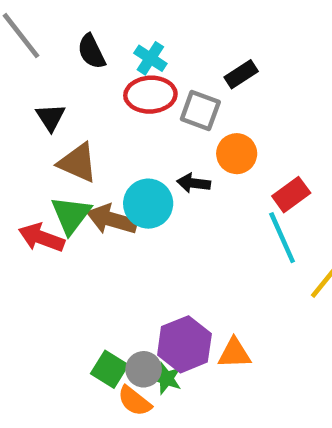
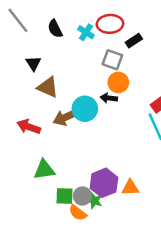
red ellipse: (150, 95) -> (110, 24), moved
orange circle: (237, 154) -> (118, 82), moved
green triangle: (71, 215) -> (44, 170), moved, turned 45
brown arrow: (112, 219) -> (66, 117), turned -40
green square: (110, 369) -> (65, 196), turned -30

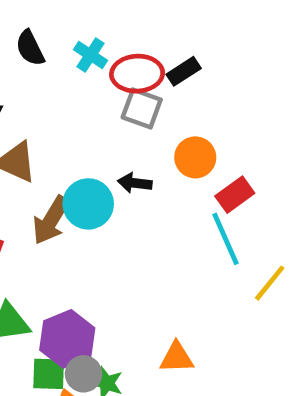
red ellipse: (110, 24) -> (137, 74), moved
orange circle: (118, 82) -> (195, 157), moved
brown arrow: (66, 117) -> (51, 220), turned -35
purple hexagon: (104, 183) -> (67, 339), moved

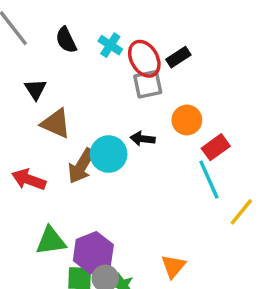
red ellipse: (137, 74) -> (144, 59), turned 63
gray square: (142, 109) -> (148, 84), turned -32
orange triangle: (177, 358) -> (173, 266), turned -48

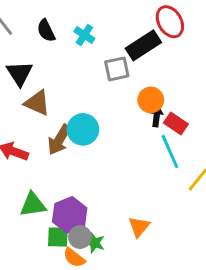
black rectangle: (178, 57) -> (143, 45), size x1.6
red ellipse: (144, 59) -> (170, 22), moved
black triangle: (35, 89) -> (20, 73), size x1.4
black arrow: (143, 139) -> (157, 116), moved, turned 90
red rectangle: (216, 147) -> (176, 123), turned 70

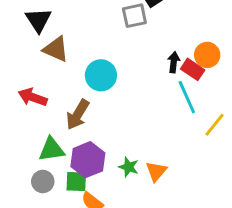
orange circle: (151, 100) -> (207, 55), moved
brown arrow: (59, 140) -> (78, 115), moved
gray circle: (80, 237) -> (43, 181), moved
green star: (95, 243) -> (129, 167), moved

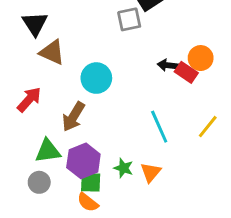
black arrow: (174, 62) -> (168, 65), turned -90
red arrow: (33, 97) -> (29, 99), turned 112
cyan line: (187, 97) -> (159, 127), moved
green square: (76, 181) -> (91, 182), moved

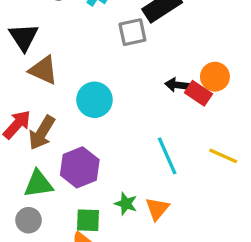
brown arrow: (73, 117) -> (42, 133), moved
yellow line: (208, 127) -> (223, 156), turned 75
purple hexagon: (83, 161) -> (80, 167), moved

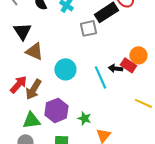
black arrow: (177, 85) -> (115, 68), moved
cyan line: (167, 156) -> (100, 77), moved
green star: (126, 204) -> (84, 118), moved

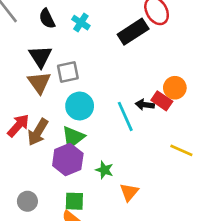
gray square: (88, 28) -> (68, 72), moved
black triangle: (22, 31) -> (40, 56), moved
brown triangle: (34, 51) -> (39, 83), turned 30
green triangle: (31, 120) -> (73, 137), moved, turned -30

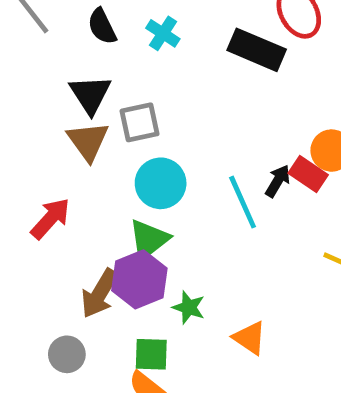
black rectangle: (133, 32) -> (257, 50), turned 56
black arrow: (145, 105) -> (278, 181), turned 114
brown arrow: (38, 132) -> (100, 293), moved
green star: (104, 170) -> (189, 307), moved
orange triangle: (129, 192) -> (250, 338), turned -36

